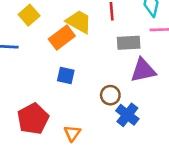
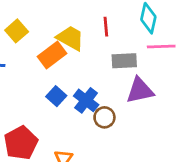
blue square: (66, 75) -> (56, 96), turned 30
blue cross: (127, 115) -> (86, 100), moved

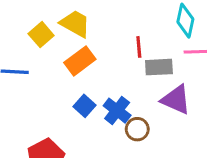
red line: (106, 27) -> (139, 47), moved
yellow trapezoid: (70, 38) -> (75, 24), moved
purple triangle: (140, 90) -> (176, 100), turned 36

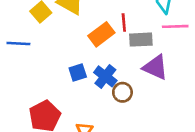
orange rectangle: (80, 61) -> (101, 34), moved
blue square: (85, 106) -> (78, 73), turned 30

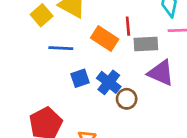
orange rectangle: (101, 34) -> (105, 39), turned 70
blue line: (18, 44) -> (61, 48), moved

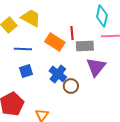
purple triangle: (161, 73) -> (96, 67), turned 45
blue square: (80, 78) -> (26, 71), moved

